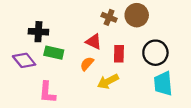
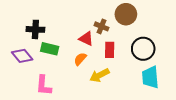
brown cross: (109, 17) -> (102, 26), moved

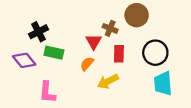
black cross: (35, 29) -> (38, 32), turned -30
red triangle: (86, 39) -> (94, 42), turned 35

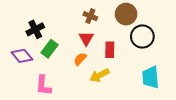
brown cross: (110, 28) -> (90, 16), moved
green rectangle: (54, 53) -> (50, 49), turned -66
black circle: (155, 53) -> (142, 37), moved

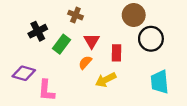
brown cross: (90, 16) -> (75, 15), moved
green rectangle: (50, 49) -> (61, 44), moved
purple diamond: (22, 56) -> (24, 73), moved, turned -35

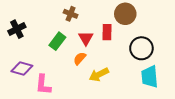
black cross: (38, 31) -> (17, 29), moved
black circle: (151, 39) -> (141, 48), moved
red rectangle: (116, 53) -> (107, 32), moved

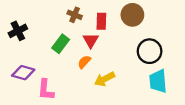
red rectangle: (107, 32) -> (101, 21), moved

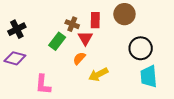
brown cross: (75, 15) -> (72, 24), moved
purple diamond: (23, 73) -> (15, 58), moved

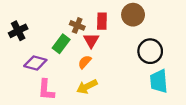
purple diamond: (15, 58) -> (35, 63), moved
yellow arrow: (98, 74) -> (87, 87), moved

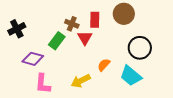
orange semicircle: (85, 62) -> (104, 65), moved
cyan trapezoid: (159, 81) -> (131, 76), moved, turned -45

